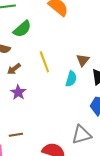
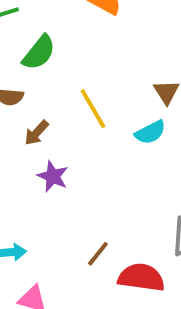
cyan semicircle: (71, 79) -> (150, 132), turned 56
brown line: (16, 135) -> (98, 254), moved, turned -32

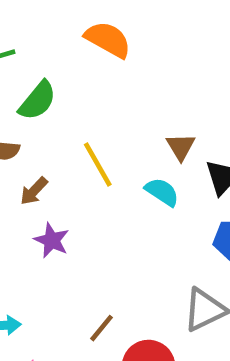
cyan semicircle: (150, 132) -> (162, 192), turned -120

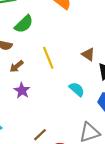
brown triangle: (181, 147) -> (88, 54), turned -32
cyan semicircle: (162, 192) -> (77, 89), moved

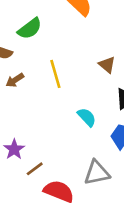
brown triangle: (88, 54) -> (107, 65), moved
purple star: (22, 90) -> (14, 149), moved

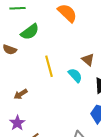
brown arrow: (15, 80) -> (21, 94), moved
cyan semicircle: (87, 117) -> (75, 75), moved

